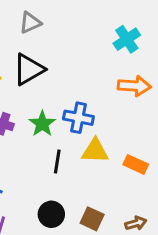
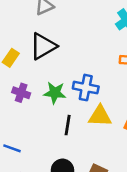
green star: (42, 124) -> (55, 93), turned -30

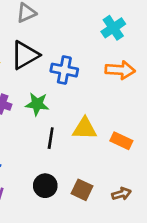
blue cross: (86, 88) -> (64, 70), moved

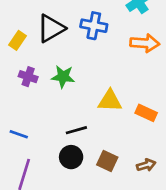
blue cross: (64, 70) -> (94, 26), moved
black line: (51, 138) -> (76, 130), moved, turned 65

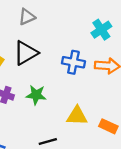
blue cross: (94, 26) -> (73, 62), moved

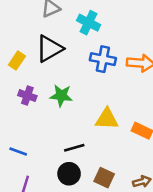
cyan cross: (101, 30) -> (89, 23), moved, turned -30

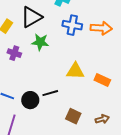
green star: (61, 96) -> (40, 42), moved
black circle: (69, 174) -> (30, 100), moved

